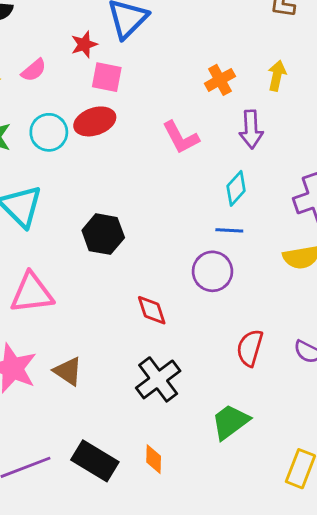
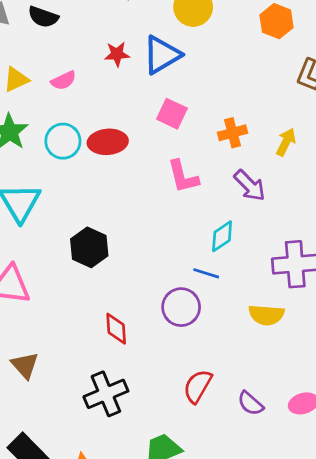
red star: (84, 44) -> (117, 54), moved
pink square: (107, 77) -> (172, 114), moved
purple arrow: (251, 129) -> (250, 186), turned -56

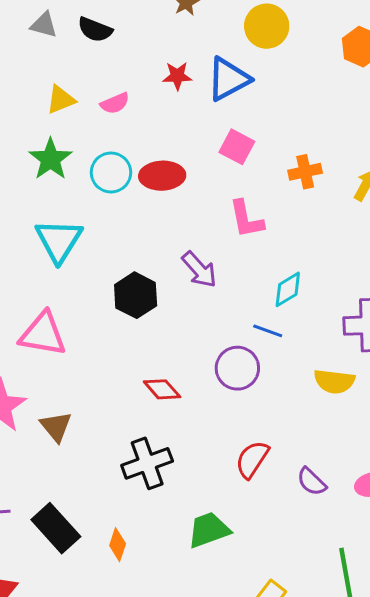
purple arrow: (250, 186) -> (199, 270), moved
red diamond: (116, 329) -> (162, 389), turned -40

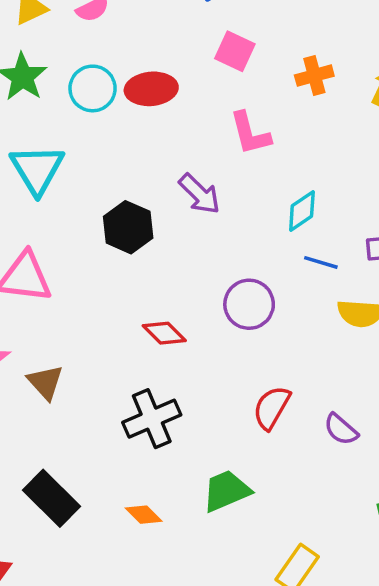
blue line: (268, 331) -> (321, 262), moved
orange diamond: (118, 545) -> (144, 515), moved, turned -60

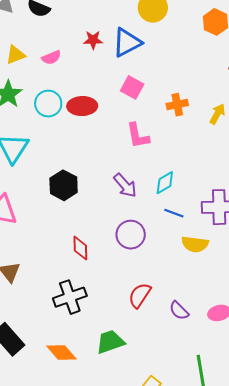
purple arrow: (199, 194) -> (125, 185), moved
red diamond: (164, 333) -> (80, 248), turned 40
orange diamond: (144, 515) -> (61, 352), size x1.4

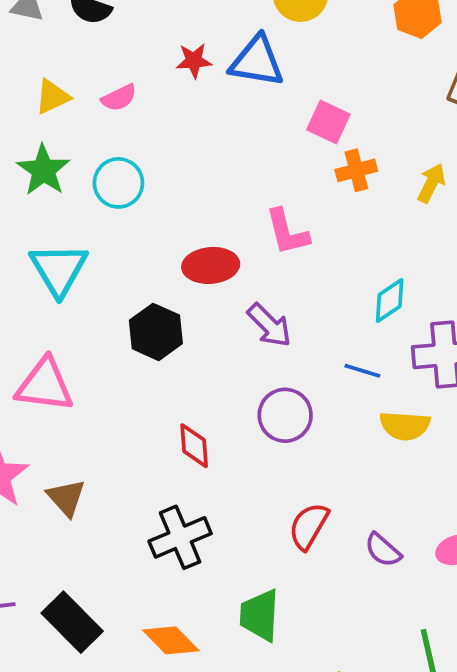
blue triangle: (127, 42) -> (257, 61), turned 40
pink square: (132, 87) -> (328, 122), moved
red ellipse: (82, 106) -> (211, 265), moved
cyan diamond: (165, 183) -> (390, 301), moved
green trapezoid: (110, 342) -> (260, 615), turned -64

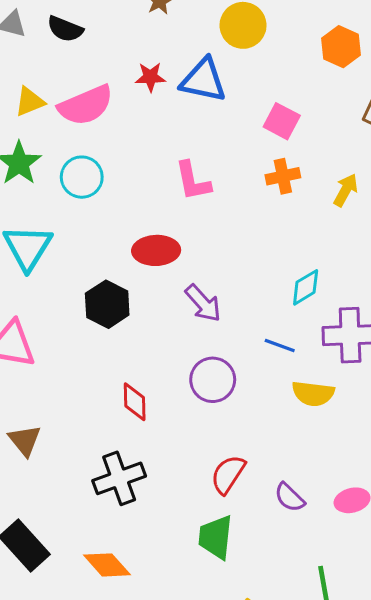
pink semicircle: (119, 98) -> (86, 105), size x1.8
pink square: (328, 122) -> (282, 121), moved
pink L-shape: (287, 232) -> (193, 181), moved
green trapezoid: (260, 615) -> (216, 537), moved

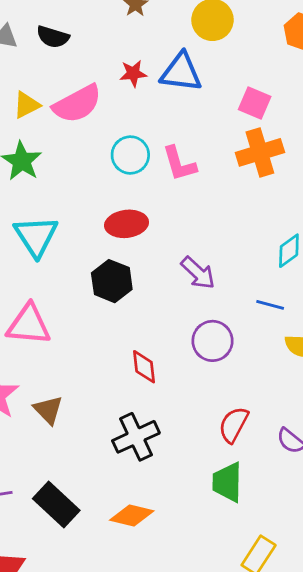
orange cross: (283, 176) -> (260, 152), size x1.5
cyan circle: (82, 177) -> (130, 155), moved
red ellipse: (156, 250) -> (127, 224), moved
orange diamond: (107, 565) -> (132, 516), turned -30

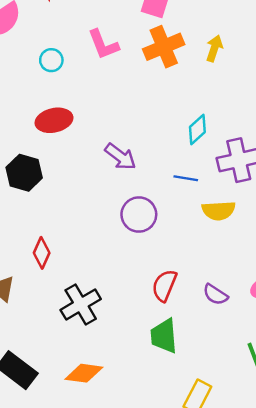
cyan circle: (130, 155) -> (51, 60), size x0.7
pink L-shape: (179, 164) -> (103, 44), moved
black hexagon: (112, 281) -> (24, 173), moved
red diamond: (144, 367) -> (42, 253), moved, turned 36

